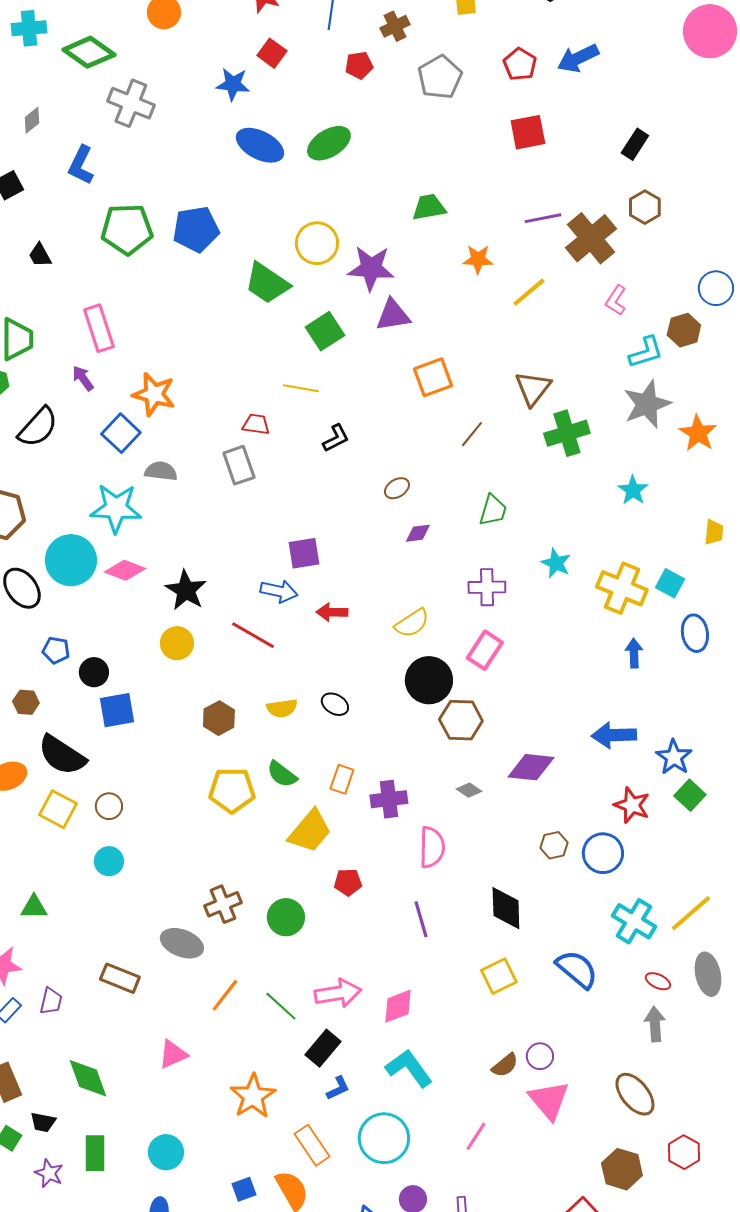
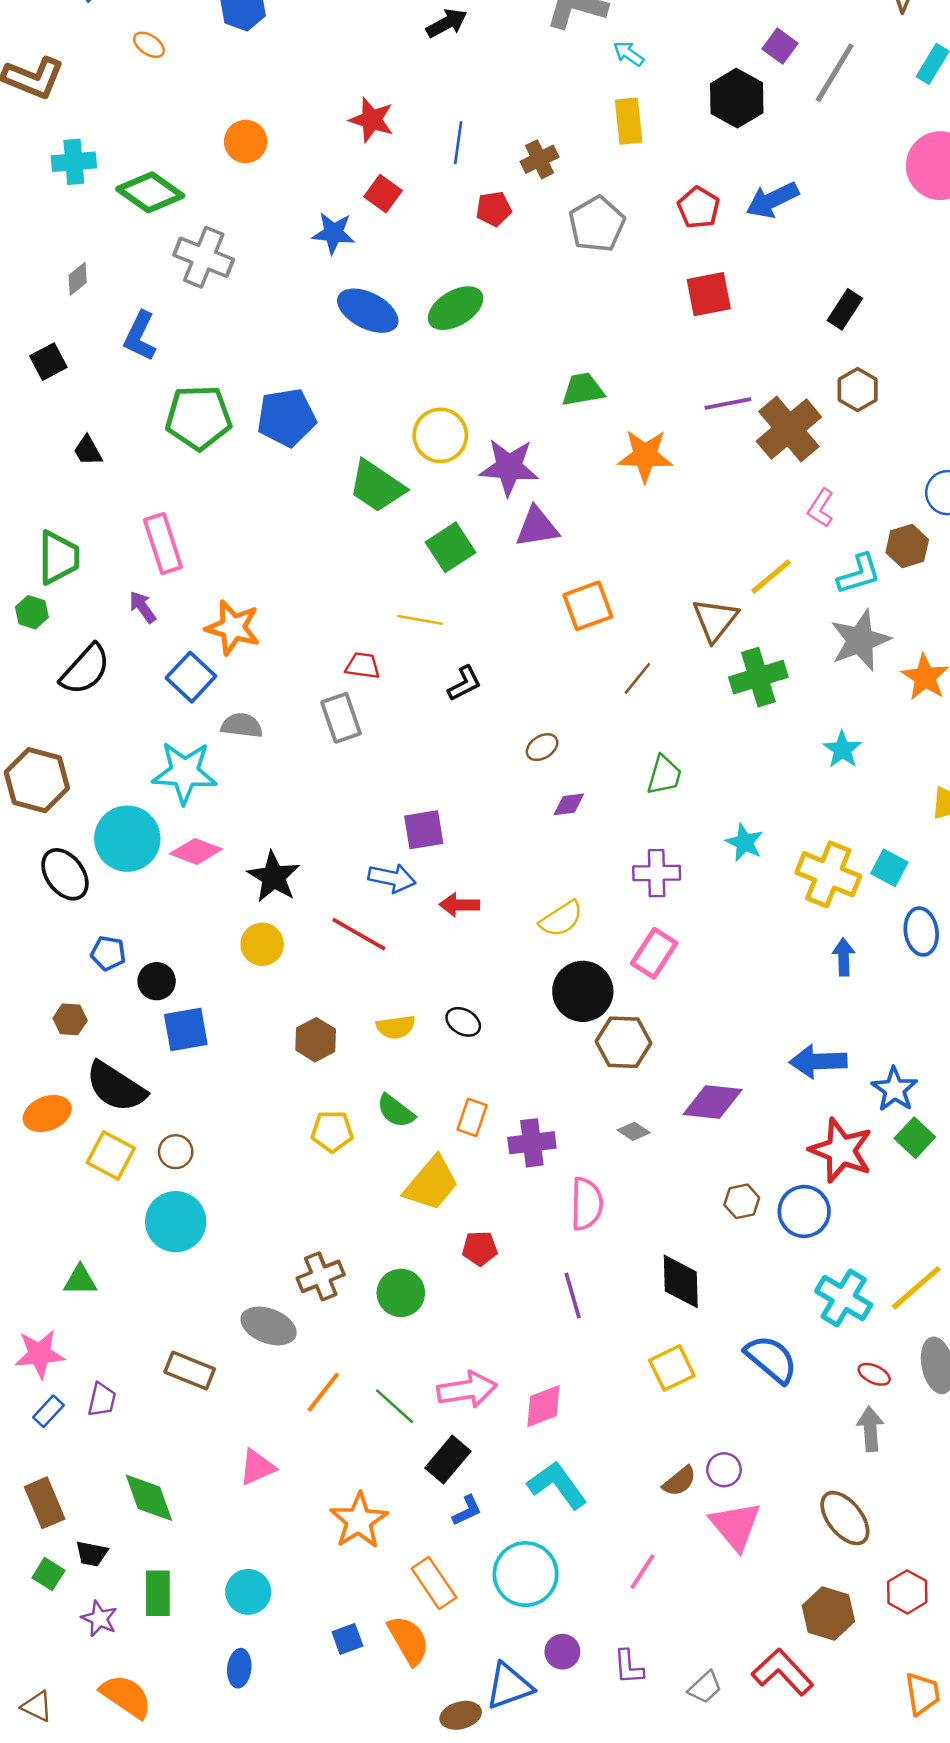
orange star: (478, 259) -> (645, 456), size x1.4
yellow line: (529, 292) -> (771, 577), moved
yellow pentagon: (232, 790) -> (332, 1131), size x0.7
red star: (632, 805) -> (841, 1150), size x1.4
cyan circle: (109, 861) -> (176, 1222), size x1.6

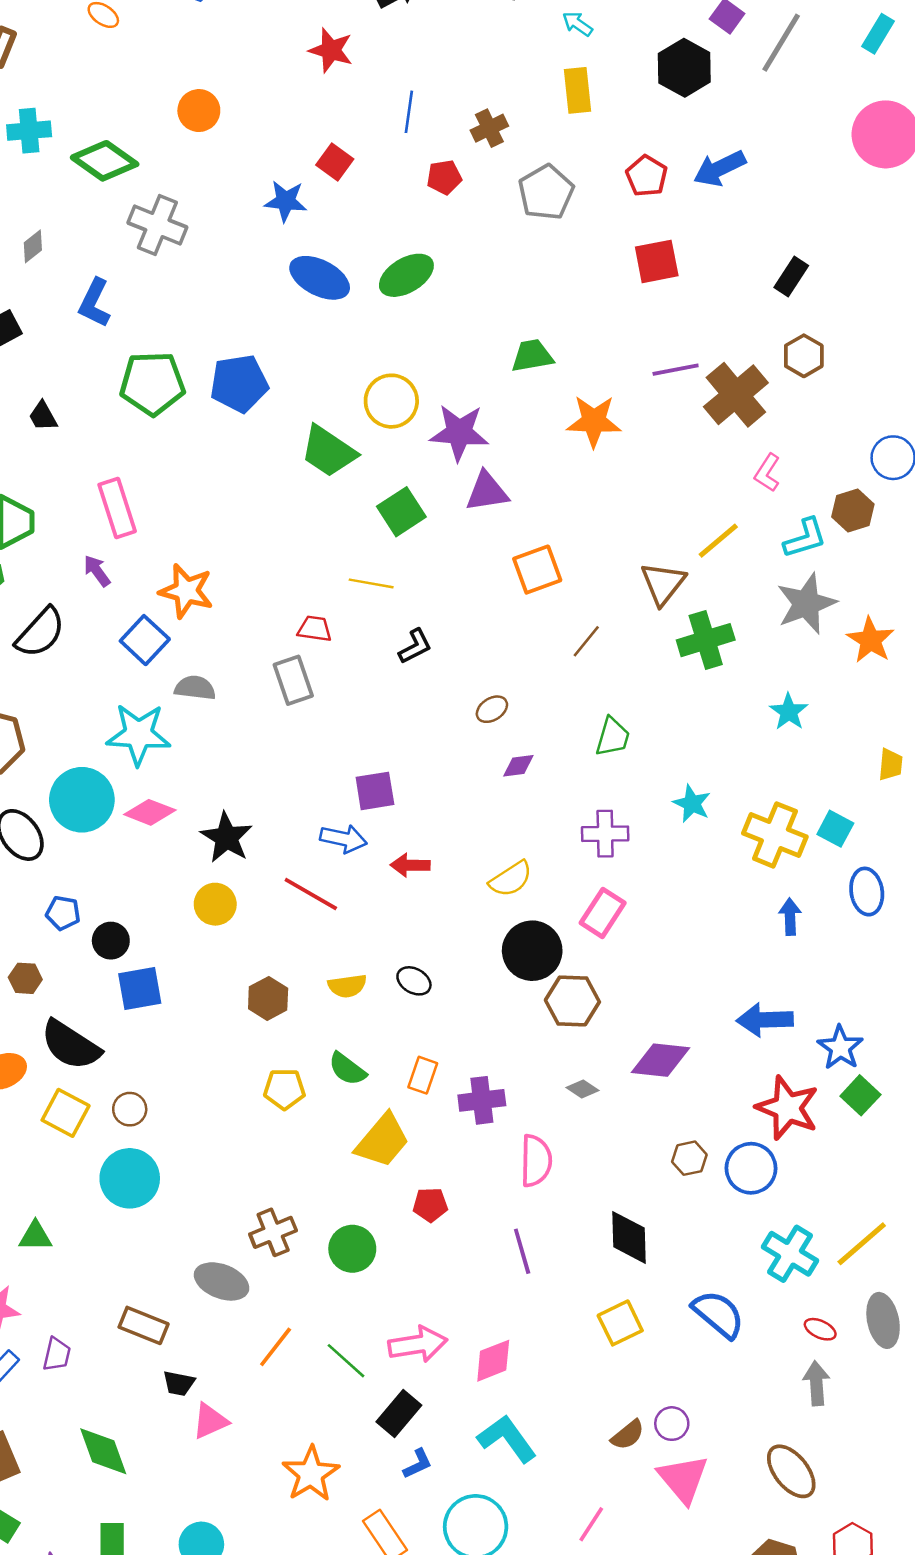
red star: (372, 120) -> (331, 50), moved
black trapezoid: (92, 1554) -> (179, 1383), moved

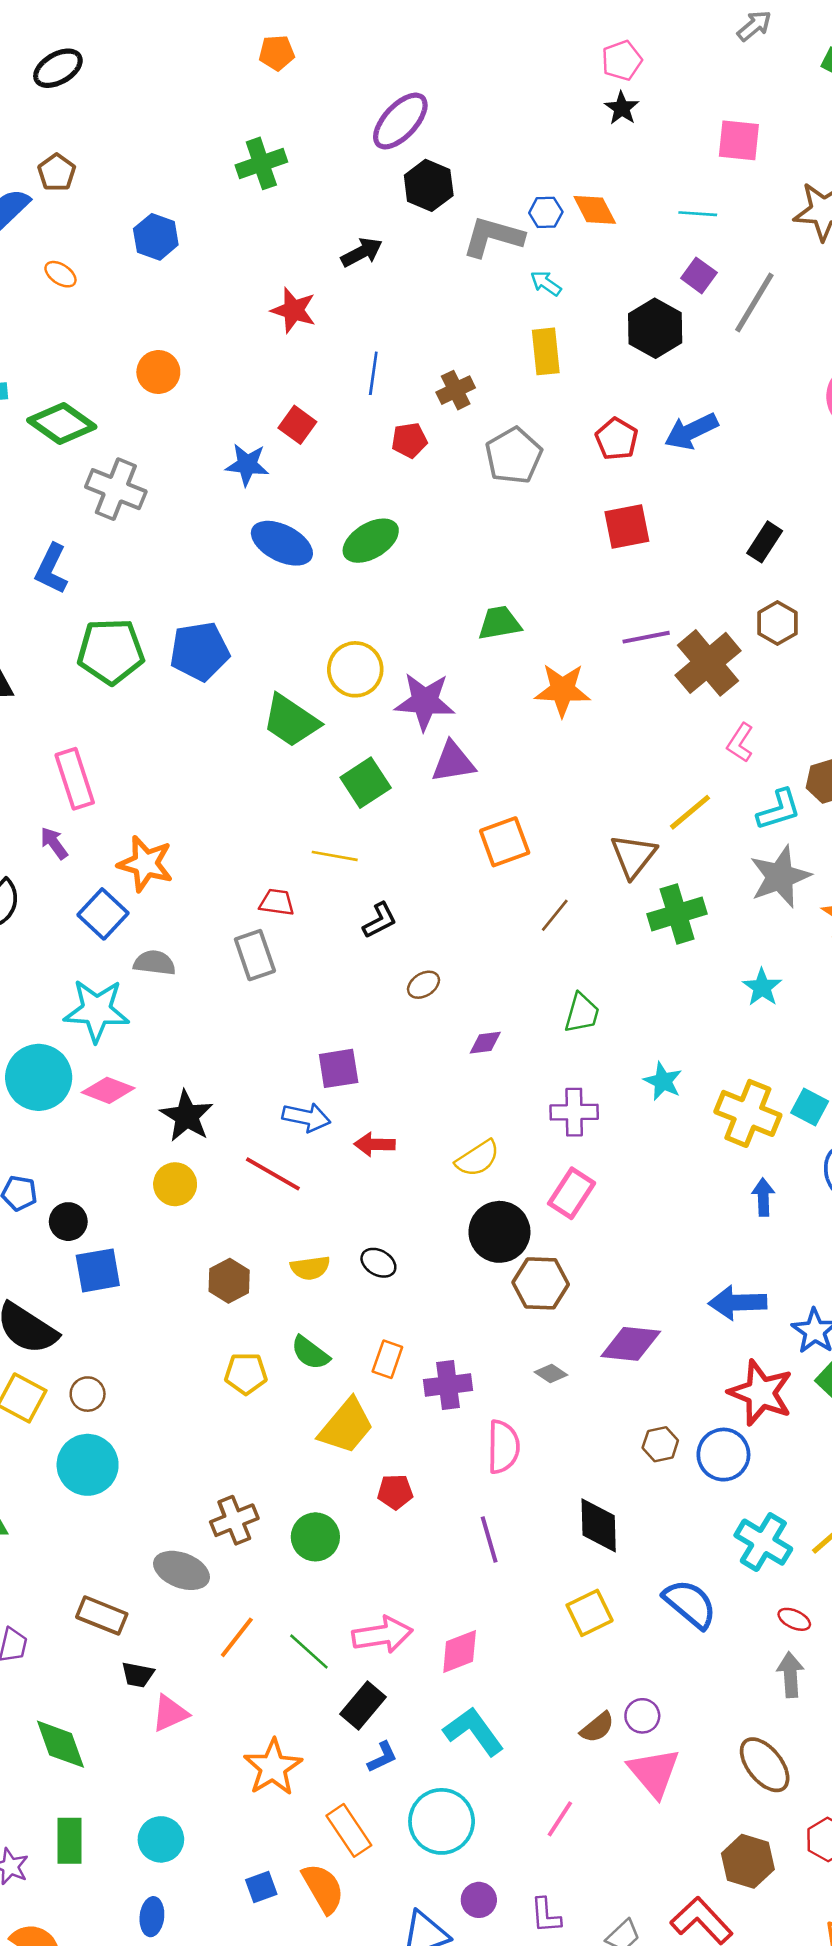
brown ellipse: (492, 709) -> (424, 985), moved

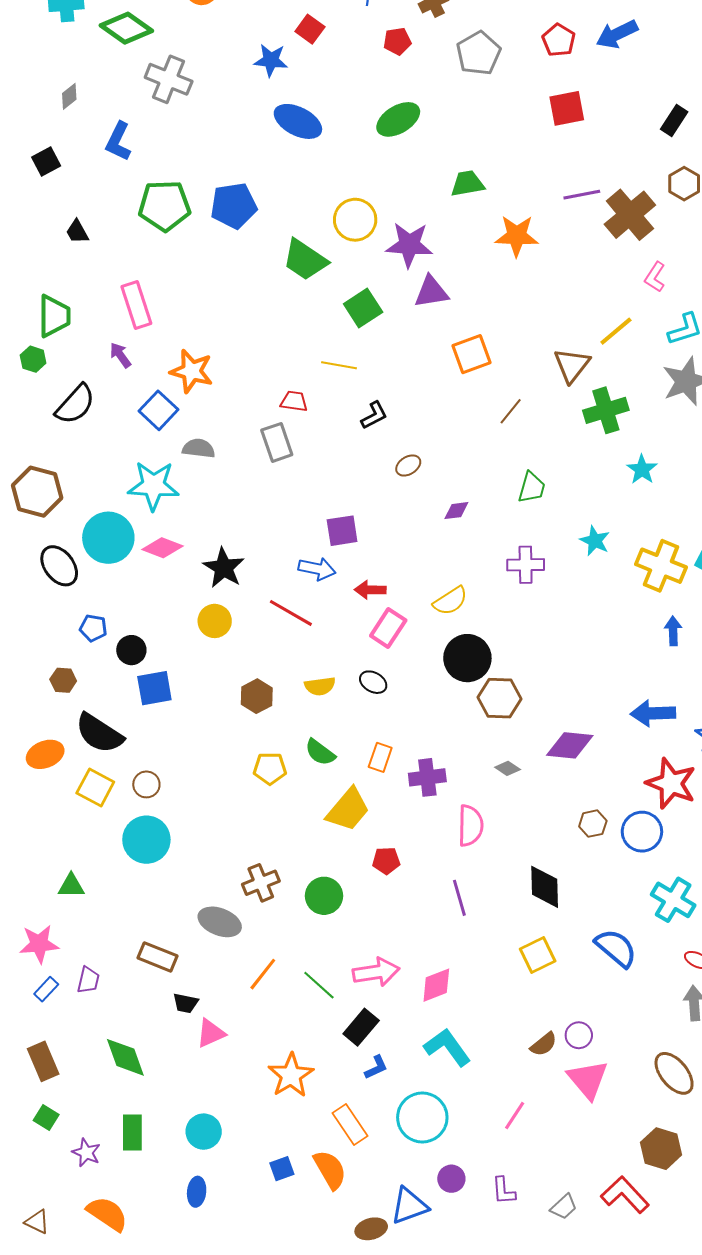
green ellipse: (371, 541) -> (398, 119), moved
cyan star: (762, 987) -> (642, 469), moved
pink rectangle: (572, 1193) -> (388, 628), moved

